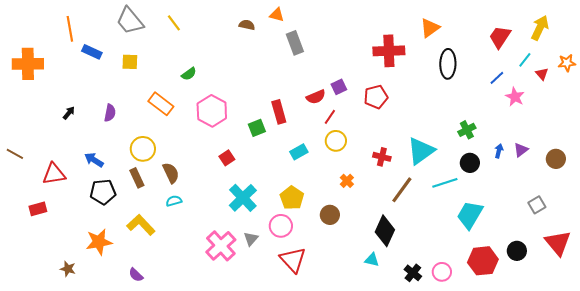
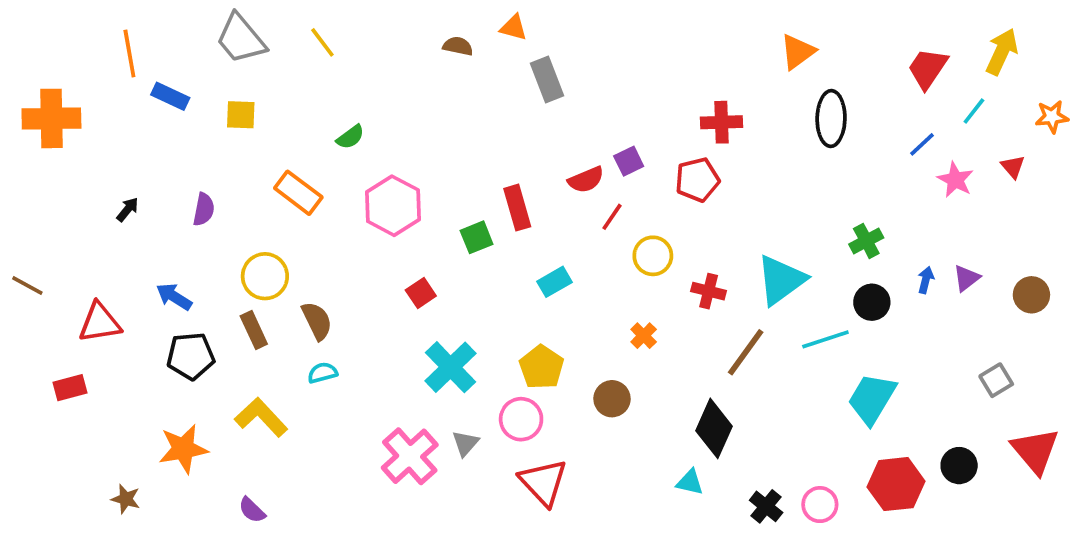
red cross: (389, 51) -> (722, 122), moved, size x0.7
red triangle: (542, 74) -> (1013, 167), moved
yellow circle: (336, 141) -> (653, 256), moved

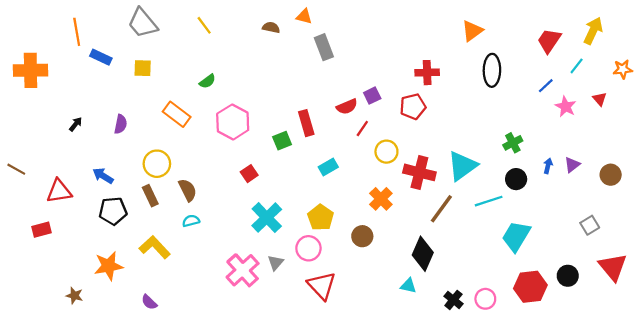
yellow line: (322, 42) -> (204, 25), moved
red cross: (709, 291) -> (419, 172), size x1.6
orange cross: (644, 336) -> (381, 199), size x1.5

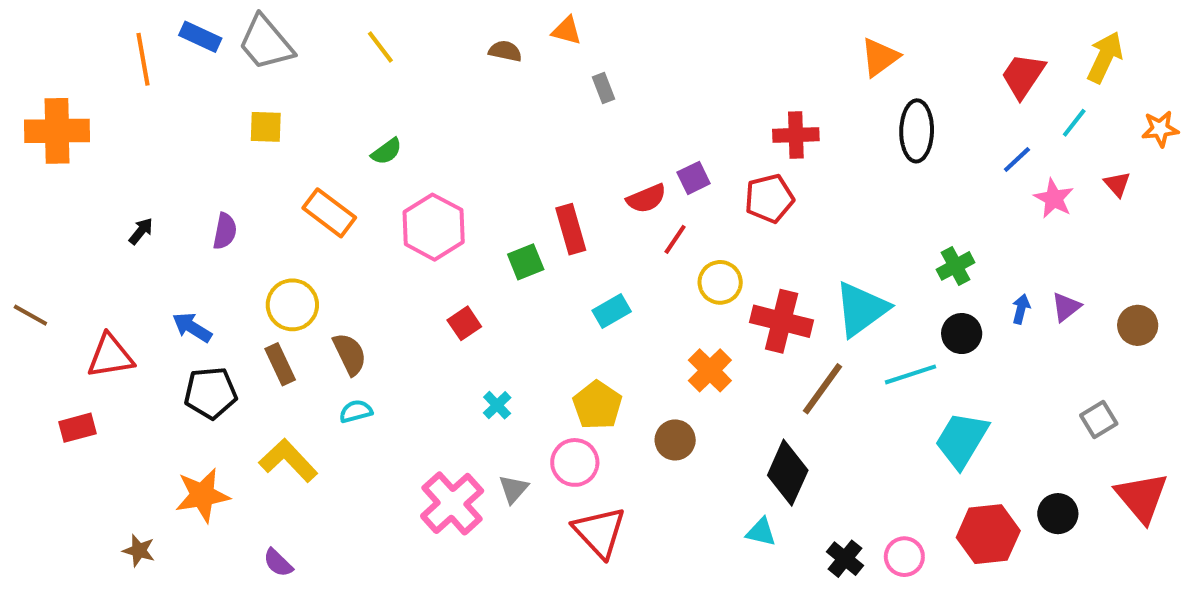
gray rectangle: (324, 47) -> (603, 88), size x0.6
blue rectangle: (101, 57) -> (200, 37), moved
cyan cross: (267, 218) -> (497, 405), size x0.5

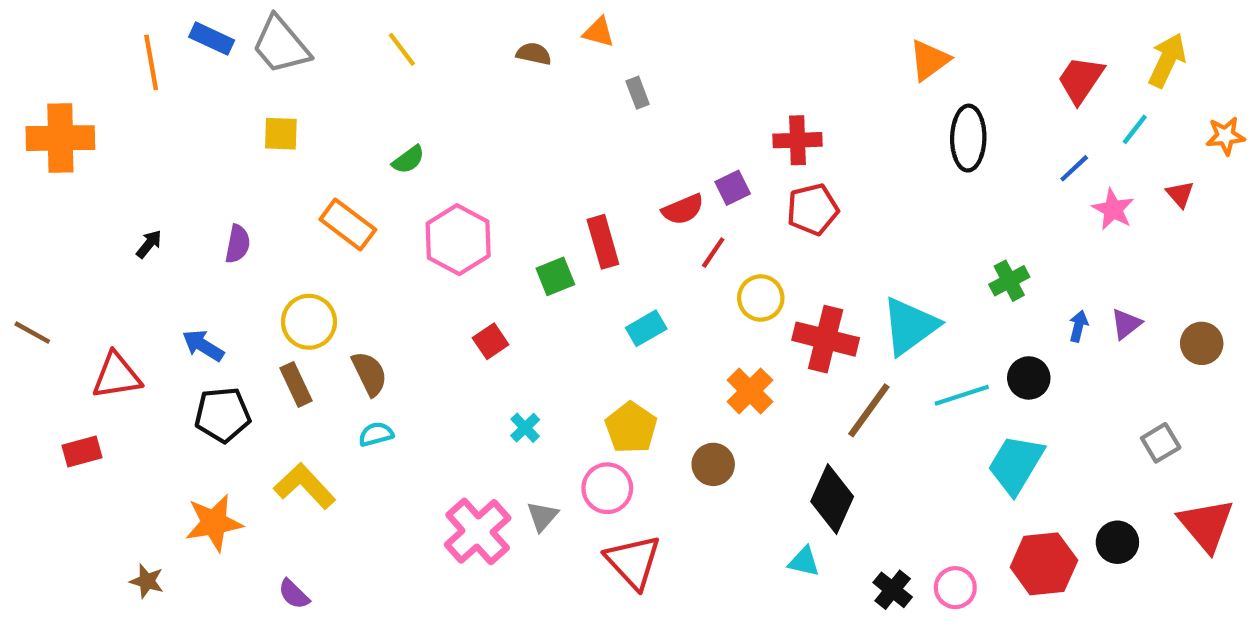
red cross: (796, 135) -> (797, 140), moved
black circle: (962, 334) -> (1029, 378), moved

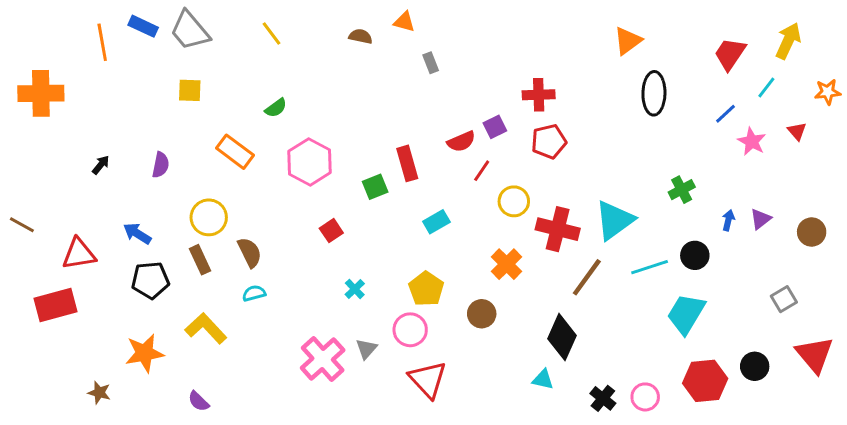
red rectangle: (82, 451) -> (55, 305), size x1.6

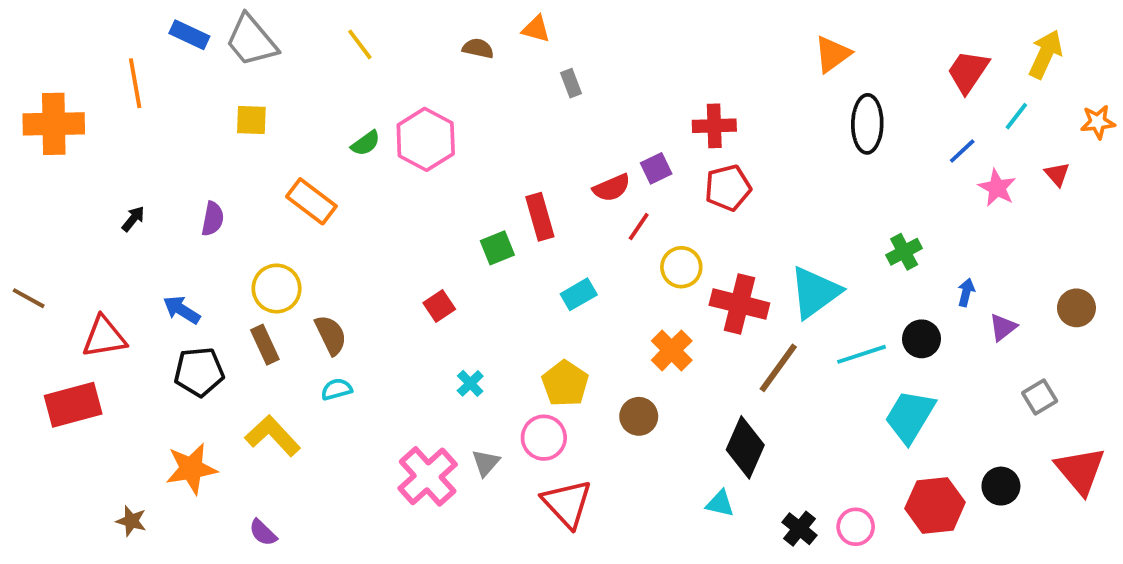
orange line: (102, 42) -> (135, 83), moved
pink hexagon: (309, 162) -> (426, 139), moved
purple triangle: (761, 219) -> (1003, 327), moved

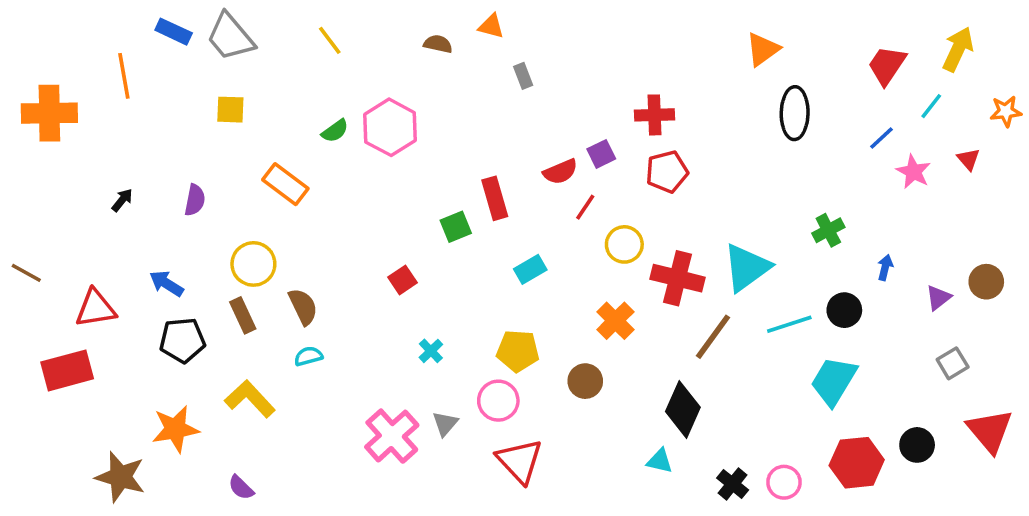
purple triangle: (1003, 327) -> (938, 298), moved
yellow pentagon: (565, 383) -> (518, 351), turned -30
brown star: (131, 521) -> (120, 477), size x1.8

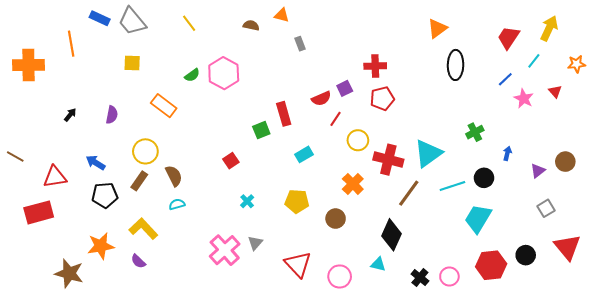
brown rectangle: (243, 315) -> (139, 181), turned 60
pink circle: (498, 401) -> (340, 276), moved
purple semicircle: (241, 488) -> (138, 261), moved

